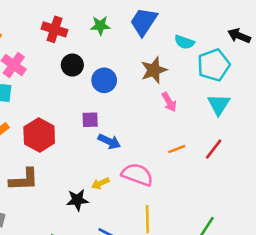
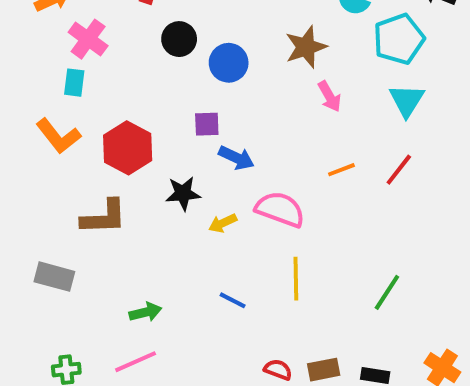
black star: (77, 200) -> (183, 193), moved

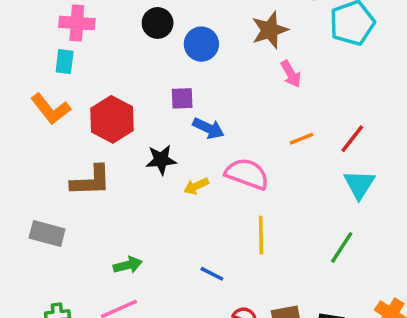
pink cross: (88, 39) -> (77, 23), turned -32
cyan triangle: (407, 100) -> (359, 184), moved
blue line: (233, 300) -> (212, 274), moved

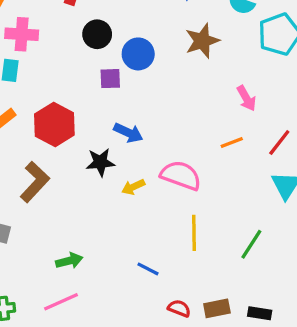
pink arrow: (291, 74) -> (246, 98), moved
purple square: (182, 98) -> (110, 79), moved
blue arrow: (208, 128) -> (128, 133), moved
brown L-shape: (91, 181) -> (35, 182), turned -45
green line: (342, 247) -> (251, 244), moved

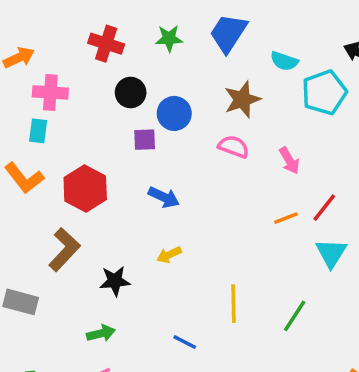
orange line: (232, 143) -> (286, 218), moved
black star: (100, 162) -> (115, 281), moved
pink semicircle: (181, 175) -> (234, 147), moved, size x0.7

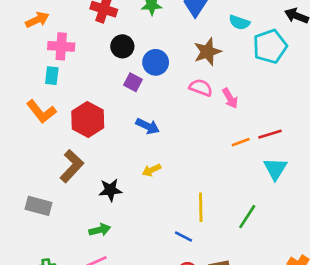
purple square: (145, 140) -> (133, 82), turned 30
pink arrow: (289, 161) -> (230, 98), moved
red line: (324, 208) -> (270, 134), turned 35
blue line: (185, 342) -> (184, 237), moved

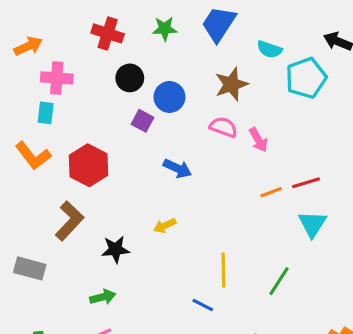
blue arrow: (148, 126) -> (177, 168), moved

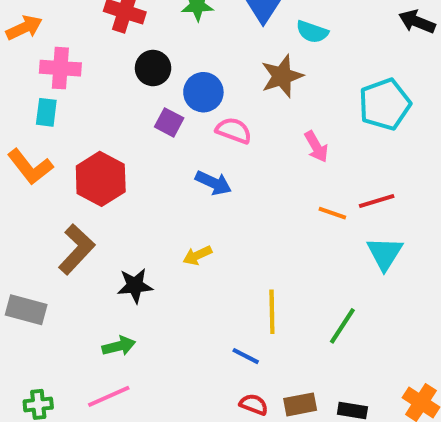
cyan semicircle: (269, 49) -> (312, 32), moved
cyan pentagon: (306, 78) -> (385, 104), moved
pink semicircle: (223, 127) -> (234, 130), moved
orange line: (271, 192) -> (332, 213), turned 40

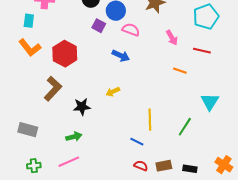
cyan rectangle: (46, 112) -> (29, 21), moved
red line: (377, 201) -> (202, 51), moved, turned 30
cyan triangle: (385, 253) -> (210, 102), moved
gray rectangle: (26, 310) -> (28, 130), moved

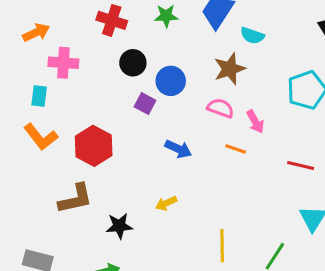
pink semicircle: (131, 30) -> (221, 108), moved
red line: (202, 51) -> (301, 166), moved
orange line: (180, 71) -> (236, 149), moved
brown L-shape: (53, 89) -> (75, 199), turned 35

